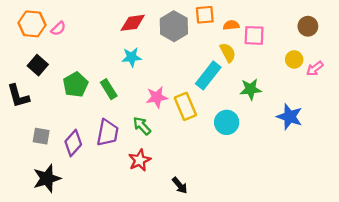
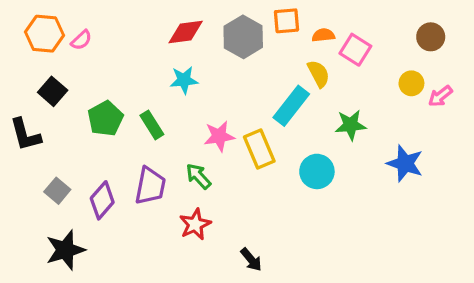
pink square: (254, 35) -> (355, 50), turned 30
gray square: (41, 136) -> (57, 191), turned 30

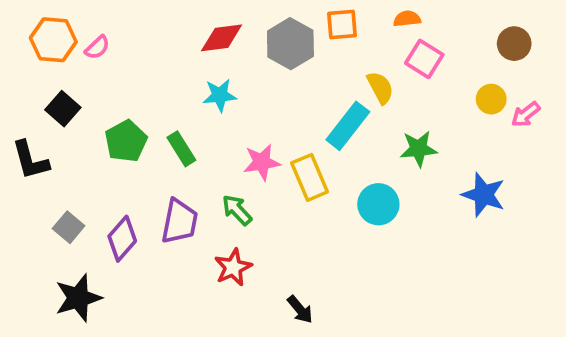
orange semicircle: (323, 35) -> (407, 19), moved

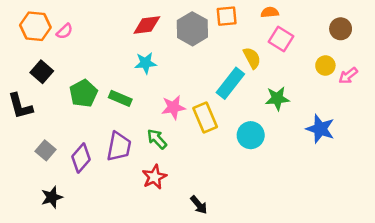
green rectangle: (181, 149) -> (120, 98), turned -35
black star: (78, 298) -> (52, 197), size x0.7

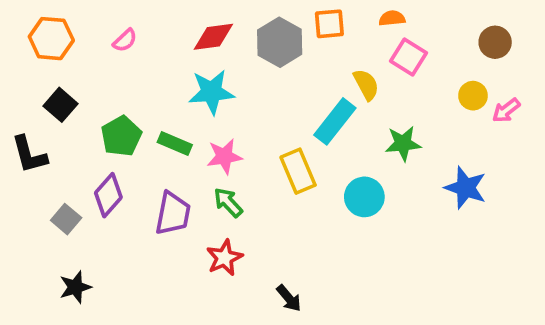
pink semicircle: (64, 31) -> (125, 40), moved
cyan star: (146, 63) -> (212, 92), size x1.4
pink star: (173, 107) -> (224, 156), moved
purple diamond: (81, 158) -> (108, 195), moved

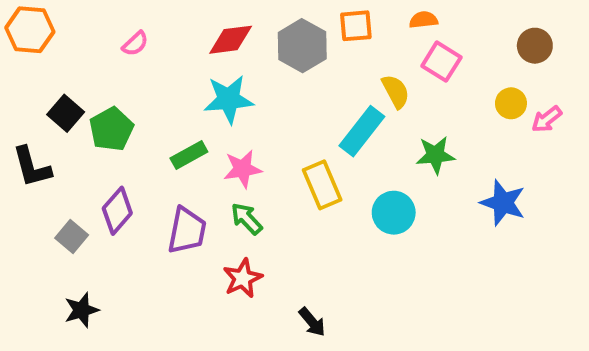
orange hexagon: (51, 39) -> (30, 30), moved
green pentagon: (121, 136) -> (111, 129), moved
green rectangle: (175, 144) -> (189, 155), turned -52

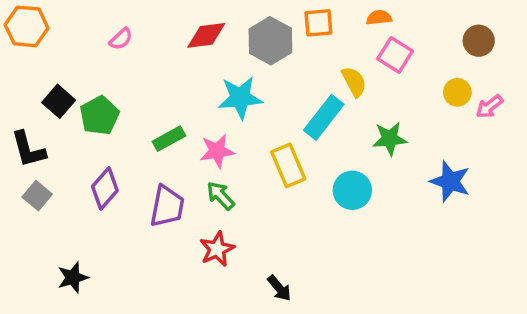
cyan star: (229, 99) -> (240, 98), moved
gray square: (72, 237) -> (37, 196), moved

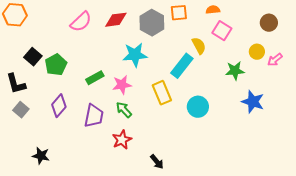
pink semicircle: (121, 39) -> (81, 22), moved, size x1.6
green star: (390, 139) -> (235, 71), moved
black star: (73, 278) -> (41, 156), turned 30

